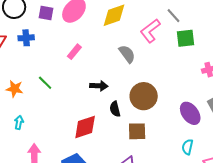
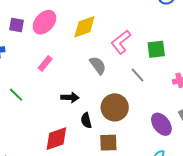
gray line: (173, 16) -> (138, 75), moved

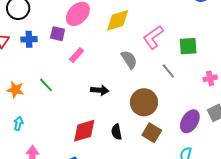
purple square: (17, 25) -> (58, 34), moved
black semicircle: (86, 120) -> (116, 132), moved
purple ellipse: (161, 124) -> (190, 121), turned 65
brown square: (108, 143) -> (152, 133), moved, turned 30

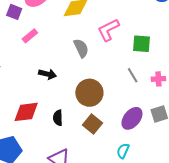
gray line: (168, 71) -> (133, 75), moved

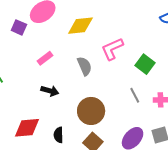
pink rectangle: (30, 36) -> (45, 58), moved
green square: (142, 44) -> (145, 64), turned 30

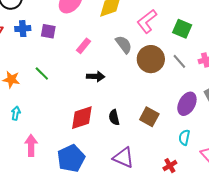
purple square: (19, 27) -> (48, 31), moved
brown circle: (91, 111) -> (151, 59), moved

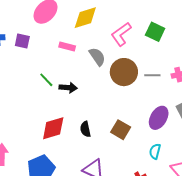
green square: (182, 29) -> (155, 32), moved
pink rectangle: (84, 46) -> (67, 47), moved, turned 63
gray line: (179, 61) -> (152, 75), turned -49
green line: (42, 73) -> (46, 80), moved

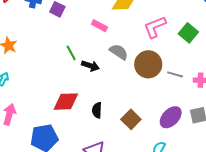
gray semicircle: (97, 57) -> (119, 52), moved, turned -36

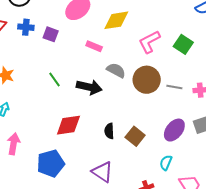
green line: (71, 53) -> (55, 80), moved
black arrow: (90, 66) -> (89, 87), size x1.4
black semicircle: (97, 110) -> (109, 131), moved

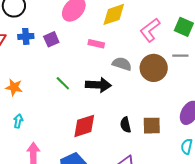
purple square: (51, 34) -> (51, 39), turned -35
gray line: (174, 87) -> (180, 56), moved
brown square: (135, 136) -> (152, 126), turned -30

